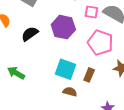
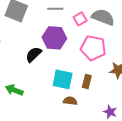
pink square: (91, 12) -> (80, 19), turned -32
black semicircle: (30, 34) -> (34, 54), moved

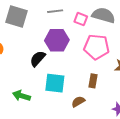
pink square: (80, 19) -> (81, 19), turned -32
cyan square: (63, 79) -> (55, 83), moved
brown semicircle: (70, 101) -> (78, 102), turned -32

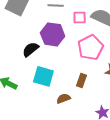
pink square: (81, 19) -> (80, 18), turned -32
pink pentagon: (97, 47) -> (91, 48), turned 30

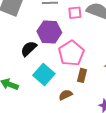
pink pentagon: (91, 48) -> (71, 53), moved
cyan square: (43, 76) -> (44, 75), turned 30

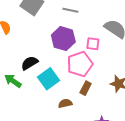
pink square: (75, 13) -> (93, 44), moved
black semicircle: (29, 49) -> (30, 63), moved

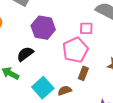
purple hexagon: (63, 39) -> (43, 28), moved
cyan square: (48, 79) -> (43, 88), moved

